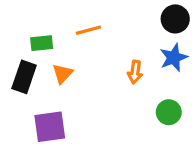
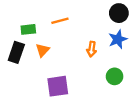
purple square: (50, 127) -> (58, 86), moved

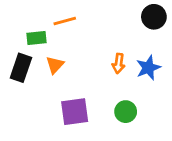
orange line: (60, 21) -> (65, 21), moved
blue star: (118, 39) -> (148, 68), moved
green circle: (115, 76) -> (126, 112), moved

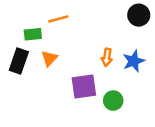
purple square: (75, 112) -> (84, 87), moved

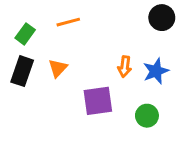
green rectangle: (33, 34) -> (25, 34), moved, turned -48
green circle: (113, 101) -> (147, 116), moved

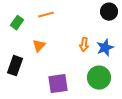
black rectangle: (22, 71) -> (15, 66), moved
purple square: (98, 101) -> (58, 84), moved
green circle: (147, 116) -> (99, 78), size x1.5

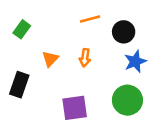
black circle: (109, 12) -> (124, 32), moved
orange line: (46, 15) -> (90, 19), moved
orange arrow: (84, 45) -> (85, 58), moved

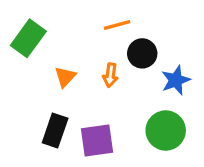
green rectangle: (22, 29) -> (28, 38), size x1.5
black circle: (124, 32) -> (142, 53), moved
black rectangle: (19, 85) -> (55, 130), moved

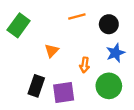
black circle: (142, 53) -> (109, 24), moved
orange arrow: (110, 75) -> (85, 65), moved
orange triangle: (65, 77) -> (52, 51), moved

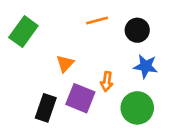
blue star: (115, 53) -> (146, 66), turned 30
purple square: (64, 92) -> (80, 98), moved, turned 30

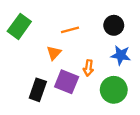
orange line: (97, 20) -> (70, 30), moved

